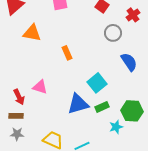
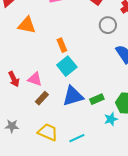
cyan square: (97, 83) -> (67, 66), moved
red arrow: (19, 97) -> (14, 79), moved
brown rectangle: (16, 116) -> (42, 98), moved, turned -48

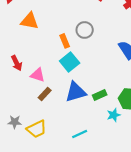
gray circle: (108, 25) -> (85, 30), moved
red arrow: (14, 79) -> (17, 63), moved
yellow trapezoid: (48, 132) -> (37, 129), moved, turned 130

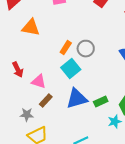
gray circle: (85, 30) -> (86, 49), moved
orange rectangle: (65, 41) -> (66, 48), turned 56
gray star: (15, 122) -> (27, 115), moved

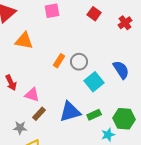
cyan square: (71, 69) -> (94, 82), moved

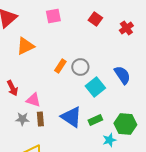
orange triangle: (24, 41) -> (25, 46), turned -36
blue triangle: (70, 112) -> (71, 117), turned 50
brown rectangle: (39, 114) -> (40, 119), turned -48
gray star: (20, 128) -> (22, 119), moved

